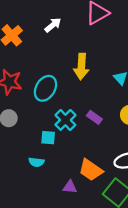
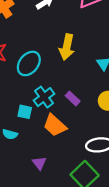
orange trapezoid: (91, 170) -> (55, 125), moved
purple triangle: (70, 187) -> (39, 163), turned 40

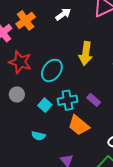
cyan cross: (44, 97) -> (68, 100), turned 30
cyan square: (25, 112) -> (45, 105), moved, turned 32

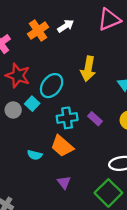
orange cross: (26, 20) -> (38, 31), moved
cyan square: (45, 105) -> (32, 104), moved
orange trapezoid: (79, 125) -> (62, 146), moved

